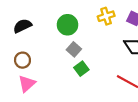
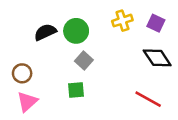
black semicircle: (22, 26) -> (45, 32), moved
green square: (81, 69) -> (76, 90), moved, turned 32

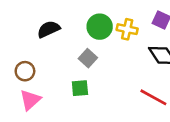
yellow cross: (122, 21) -> (127, 29), moved, turned 30
green circle: (76, 31) -> (100, 27), moved

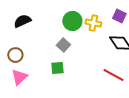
black semicircle: (49, 29) -> (22, 21), moved

